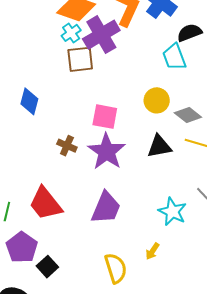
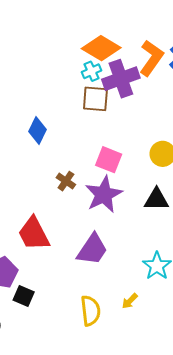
black square: (47, 267) -> (24, 296), turned -35

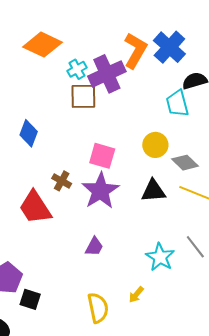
orange diamond: (101, 48) -> (42, 45), moved
red trapezoid: (34, 234) -> (35, 207), moved
purple trapezoid: (92, 249) -> (94, 247), size x0.6

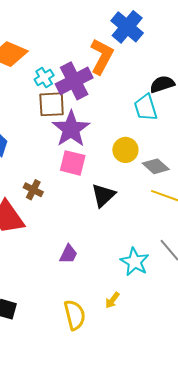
blue cross: (169, 47) -> (127, 27), moved
purple star: (100, 191) -> (71, 129), moved
black triangle: (153, 191) -> (103, 195), moved, turned -36

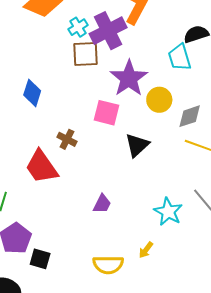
purple star: (71, 129) -> (129, 78), moved
gray diamond: (156, 166) -> (190, 116), turned -60
yellow semicircle: (75, 315) -> (108, 265), turned 104

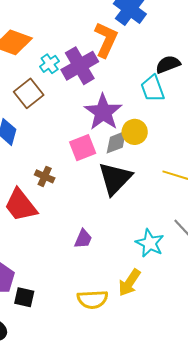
brown square: (85, 54) -> (29, 93), moved, turned -32
pink square: (106, 113) -> (83, 148), turned -32
gray diamond: (190, 116) -> (116, 142), moved
black triangle: (137, 145) -> (115, 178), size x1.4
yellow arrow: (146, 250) -> (129, 283), size x1.6

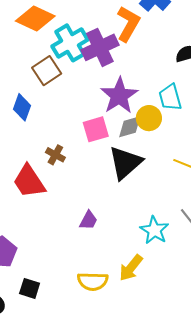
cyan cross: (50, 64) -> (70, 43), size x1.8
cyan trapezoid: (153, 88) -> (170, 97), moved
black square: (24, 297) -> (30, 288), moved

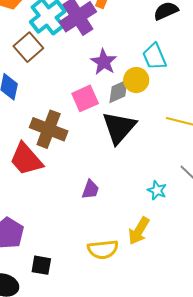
purple star: (119, 96) -> (104, 62), size x0.7
brown cross: (55, 155) -> (49, 129), size x1.8
cyan star: (154, 230) -> (157, 190), size x0.7

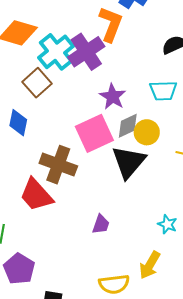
cyan trapezoid: (154, 57) -> (163, 91), turned -68
yellow circle: (136, 80) -> (147, 132), moved
pink square: (85, 98) -> (94, 133), size x1.4

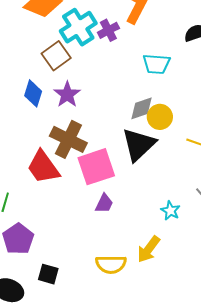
purple cross: (86, 52) -> (108, 30), size x0.6
cyan trapezoid: (163, 91) -> (156, 64), moved
purple star: (113, 97) -> (67, 94), moved
pink square: (94, 133) -> (96, 167), moved

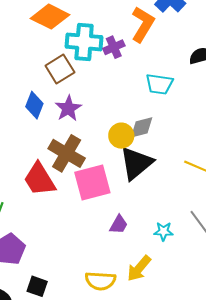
cyan cross: (78, 27) -> (84, 42), turned 33
yellow circle: (160, 117) -> (121, 136), moved
purple trapezoid: (104, 203) -> (119, 225), moved
cyan star: (170, 211) -> (163, 231), turned -30

